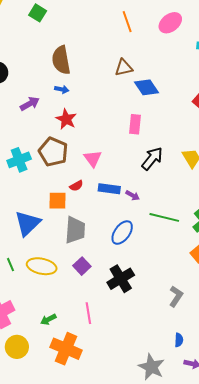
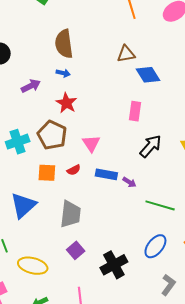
orange square: (57, 201) -> (47, 173), moved
blue ellipse: (122, 233) -> (155, 246), moved
yellow ellipse: (42, 266) -> (33, 266), moved

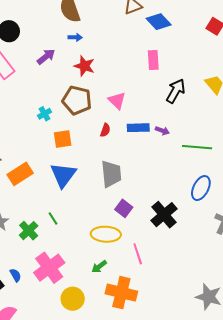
cyan cross: (18, 142) -> (44, 114), size x0.6
red semicircle: (74, 170) -> (105, 130), turned -32
orange square: (47, 173) -> (63, 139), moved
yellow ellipse: (33, 266) -> (106, 234), moved

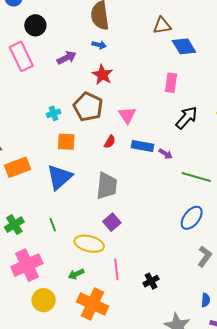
black cross: (164, 215) -> (151, 281), moved, size x0.6
green line: (53, 218) -> (53, 225), moved

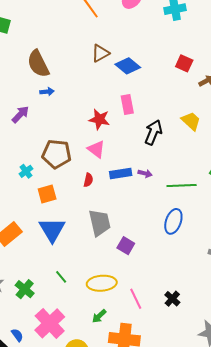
red star: (102, 75) -> (99, 119), moved
blue ellipse: (192, 218) -> (173, 221), moved
purple square: (112, 222) -> (126, 246), moved

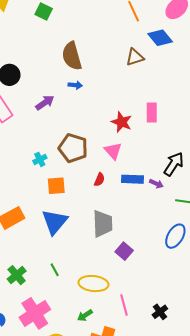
blue diamond: (128, 66) -> (160, 38), moved
black arrow: (153, 132) -> (174, 164), moved

